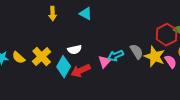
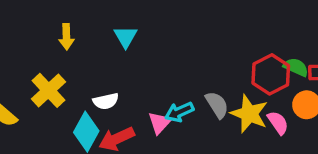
cyan triangle: (86, 14) -> (126, 37), turned 32
yellow cross: (42, 57) -> (48, 90), moved

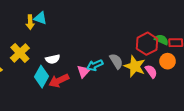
cyan triangle: (126, 37) -> (40, 18), moved, turned -40

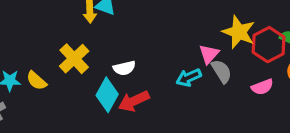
yellow star: (135, 66) -> (239, 32), moved
pink triangle: (83, 71) -> (209, 54), moved
pink semicircle: (151, 71) -> (262, 87), moved, turned 104

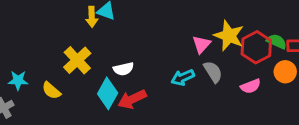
pink triangle: (209, 54) -> (201, 44), moved
yellow semicircle: (37, 81) -> (51, 91), moved

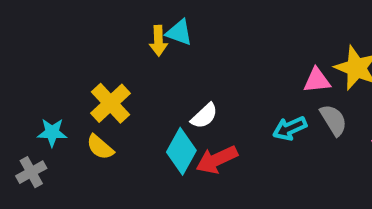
pink triangle: (201, 44) -> (317, 80), turned 42
yellow cross: (77, 60) -> (110, 103), moved
white semicircle: (123, 69) -> (204, 116), turned -30

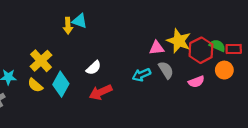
cyan diamond: (181, 151) -> (61, 84), moved

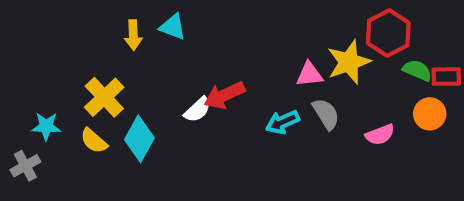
yellow arrow: (68, 26) -> (133, 35), moved
yellow star: (179, 41) -> (349, 62), turned 30
red hexagon: (201, 50) -> (388, 33), moved
red arrow: (101, 92) -> (224, 95), moved

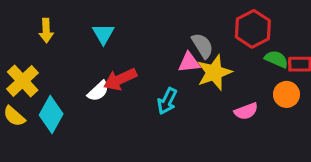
cyan triangle: (173, 27) -> (103, 34), moved, turned 40
yellow star: (349, 62) -> (214, 73), moved
gray semicircle: (326, 114) -> (202, 46), moved
cyan arrow: (282, 122) -> (167, 101), turned -40

